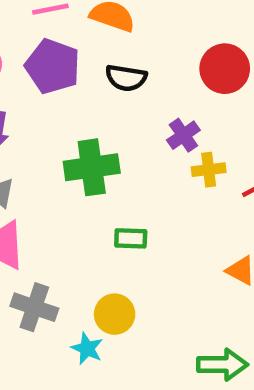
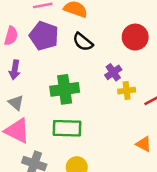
black semicircle: (126, 78) -> (83, 42), turned 30
green rectangle: (131, 238) -> (67, 128), moved, size x1.6

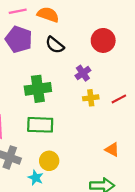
yellow cross: (127, 91) -> (91, 98), moved
orange triangle: (144, 144) -> (112, 150), moved

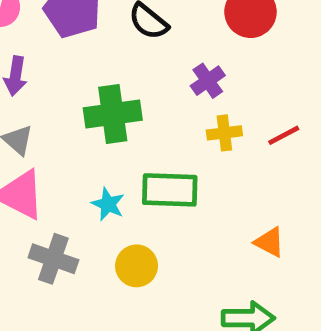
green rectangle: (40, 125) -> (170, 190), moved
cyan star: (36, 178) -> (108, 204), moved

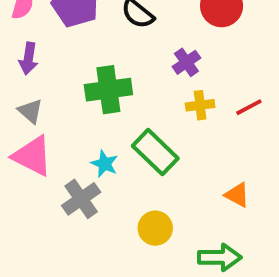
green rectangle: (170, 190) -> (155, 152), turned 42
gray cross: (53, 259) -> (81, 199), moved, turned 36
yellow circle: (137, 266) -> (155, 228), moved

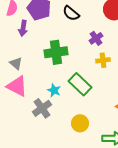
purple arrow: (28, 58) -> (23, 28), moved

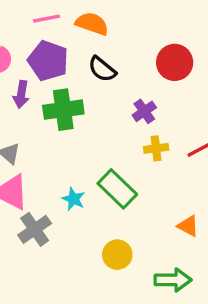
green cross: (56, 52) -> (63, 110), moved
gray cross: (42, 108) -> (35, 229), moved

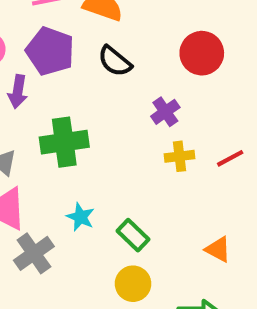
green cross: (63, 110) -> (64, 142), moved
green rectangle: (117, 189) -> (133, 235), moved, size x0.7

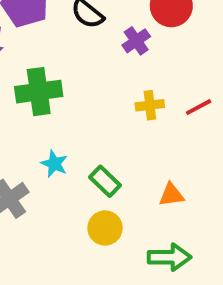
purple cross: (165, 112) -> (136, 41), moved
orange triangle: (218, 249) -> (171, 195), moved, turned -36

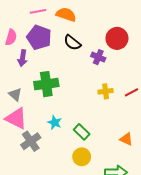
purple cross: (136, 41) -> (98, 57), turned -32
orange triangle: (171, 195) -> (126, 139), moved, turned 32

